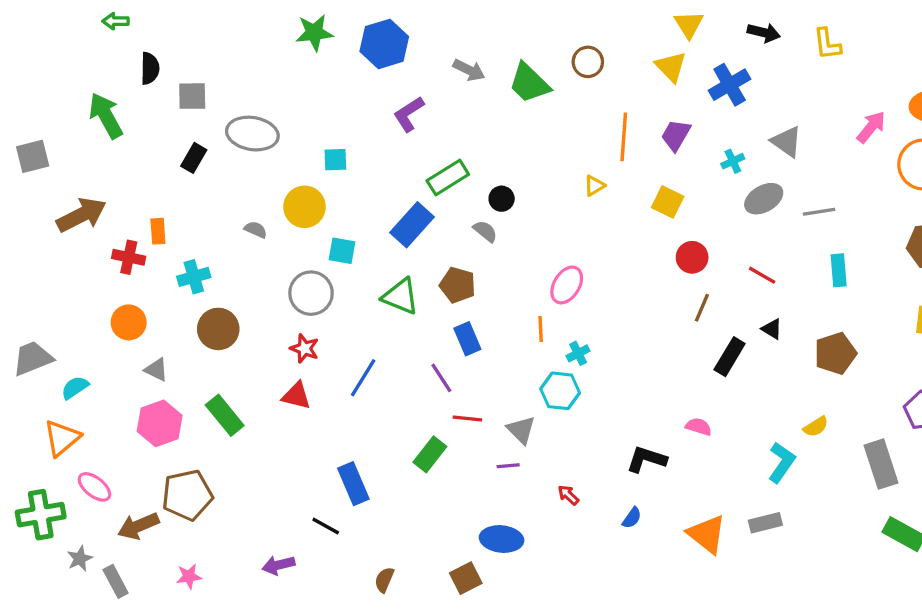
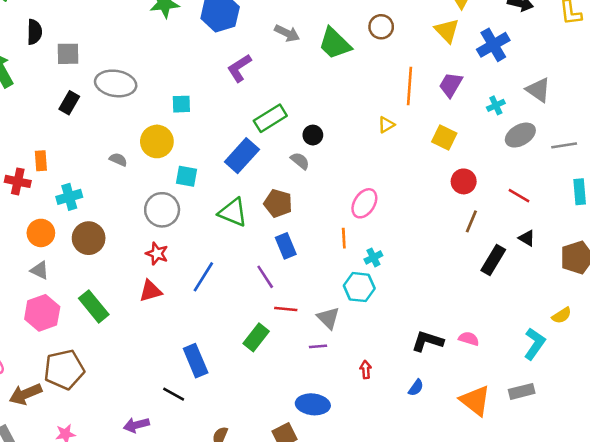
orange circle: (129, 322) -> (41, 233), moved
red triangle: (296, 396) -> (150, 291), turned -30
pink semicircle: (699, 427) -> (469, 339), moved
red arrow: (568, 495) -> (366, 370), turned 42

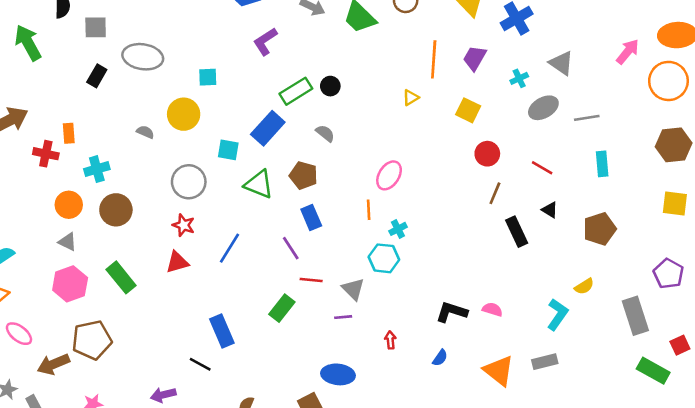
black circle: (313, 135) -> (330, 86), moved
cyan square: (187, 176) -> (228, 150), moved
black rectangle: (493, 260) -> (517, 232), turned -56

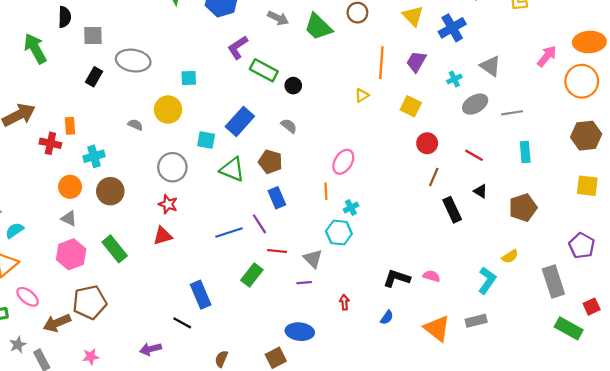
green rectangle: (296, 91) -> (264, 70), moved, turned 60
blue line: (230, 248) -> (229, 233), moved, turned 40

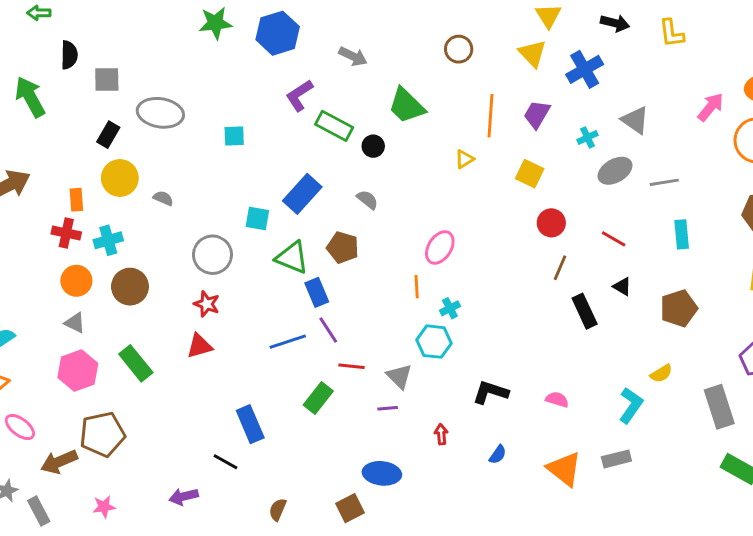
green trapezoid: (318, 27) -> (407, 106), moved
yellow circle: (168, 110) -> (120, 178), moved
red cross: (50, 143) -> (66, 233), moved
blue rectangle: (277, 198) -> (317, 292), moved
black L-shape: (397, 278) -> (490, 392), moved

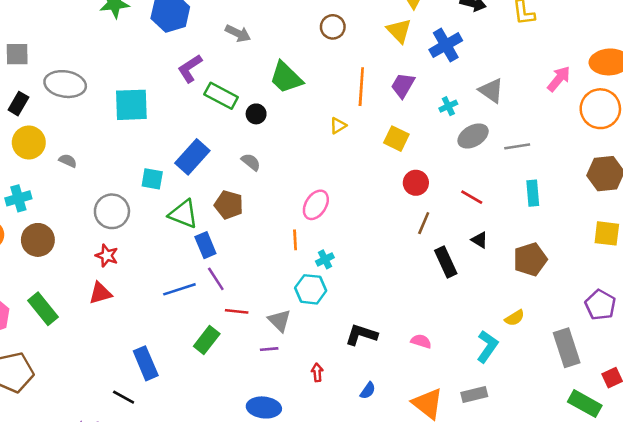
cyan square: (234, 136) -> (131, 105), size x1.8

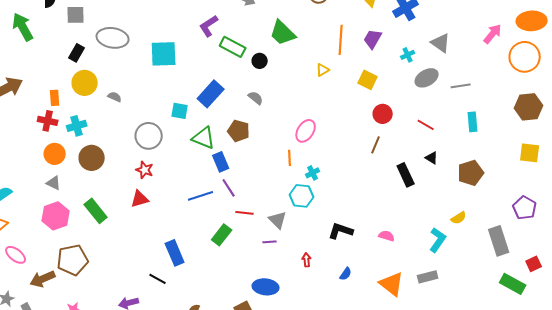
brown line: (424, 223) -> (376, 145), moved

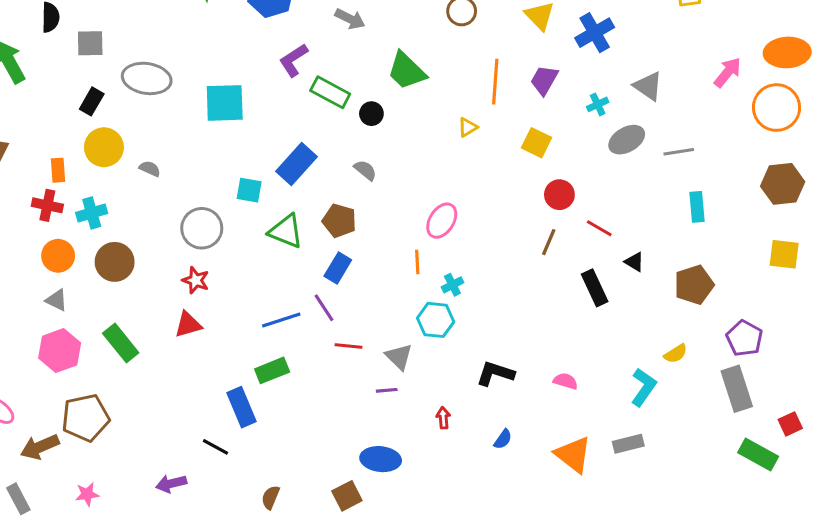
red line: (426, 125) -> (599, 228), moved
blue rectangle: (221, 162) -> (338, 268), moved, turned 54
purple pentagon: (525, 208) -> (744, 338), moved
green rectangle: (222, 235) -> (272, 370), moved, turned 30

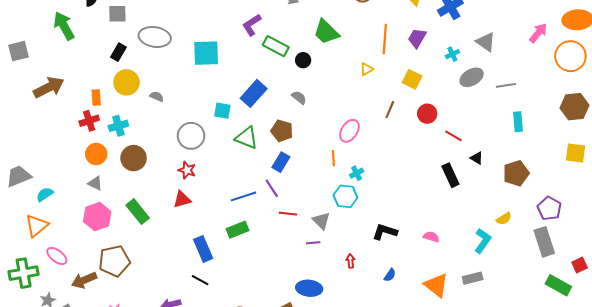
red cross: (47, 205) -> (89, 121), turned -30
brown line: (549, 242) -> (390, 110), moved
blue rectangle: (241, 407) -> (203, 249), moved

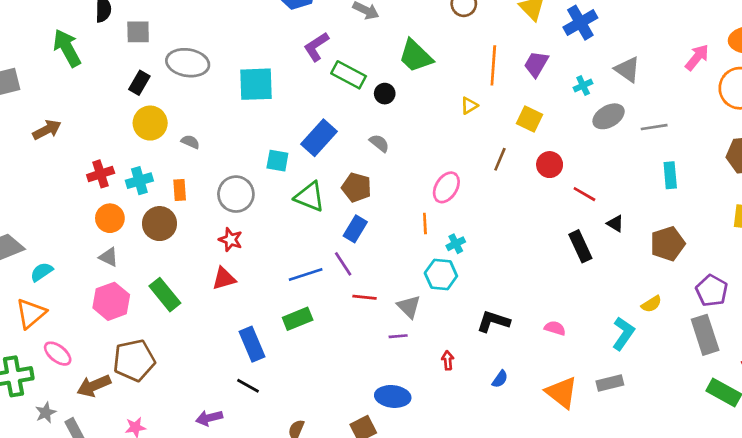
brown arrow: (49, 87) -> (47, 130), size x0.7
orange rectangle: (96, 98) -> (180, 190), moved

